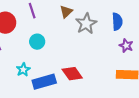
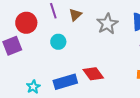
brown triangle: (66, 12) -> (75, 15), moved
cyan star: (23, 70) -> (33, 87), moved

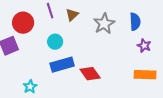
blue rectangle: (65, 82) -> (62, 65), moved

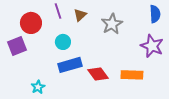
blue semicircle: (135, 22) -> (155, 14), moved
purple star: (144, 46) -> (152, 46), size x1.6
orange rectangle: (145, 75) -> (132, 75), moved

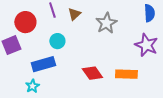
blue rectangle: (70, 65) -> (43, 64), moved

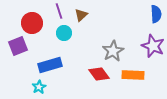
gray star: (106, 23) -> (113, 51), moved
cyan circle: (57, 41) -> (64, 33), moved

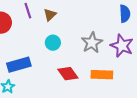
cyan circle: (64, 33) -> (53, 43), moved
gray star: (113, 51) -> (92, 43), moved

